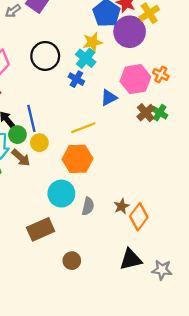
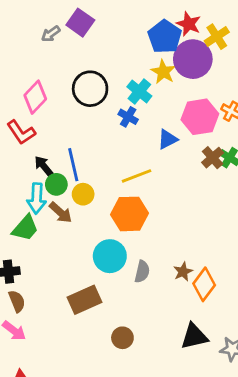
yellow star: (93, 42) -> (163, 72), moved, turned -30

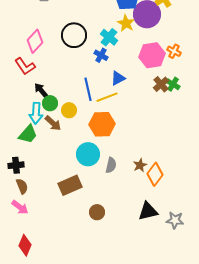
blue triangle: (168, 139) -> (118, 78), moved
blue line: (73, 165) -> (88, 89), moved

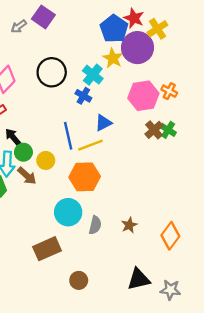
orange diamond: (155, 174) -> (170, 236), moved

